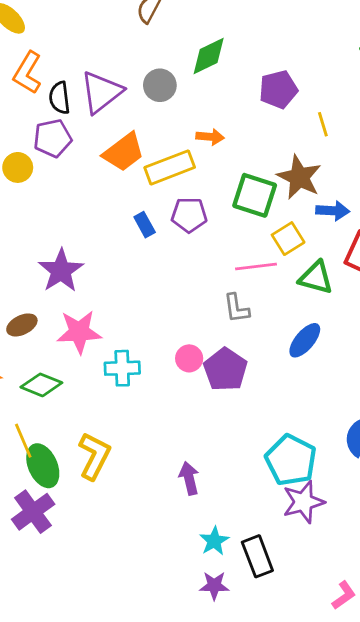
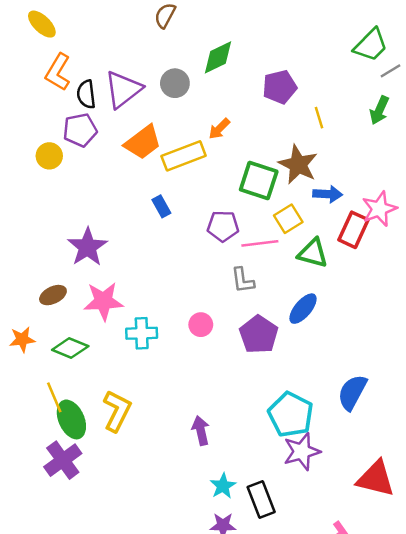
orange arrow: (210, 137) -> (219, 129), turned 130
purple pentagon: (189, 215) -> (223, 226), moved
purple pentagon: (225, 370) -> (259, 334), moved

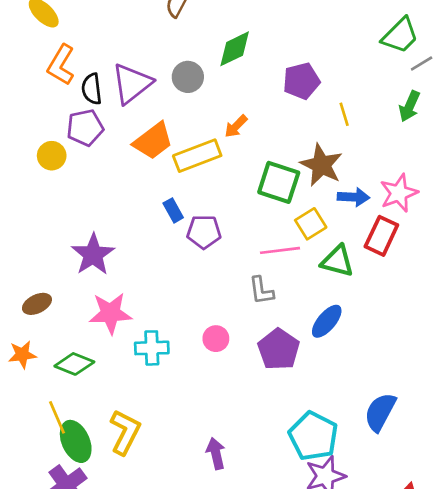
pink star: (379, 209) -> (399, 193), moved
purple pentagon: (223, 226) -> (204, 232), moved
brown ellipse: (53, 295) -> (37, 304), moved

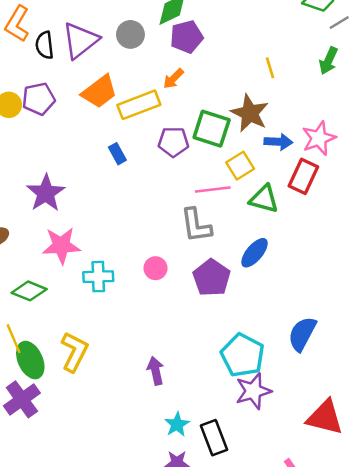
purple pentagon: (301, 81) -> (187, 37), moved
purple pentagon: (85, 128) -> (39, 99), moved
purple pentagon: (204, 232) -> (173, 142), moved
gray L-shape: (261, 291) -> (196, 225), size x1.4

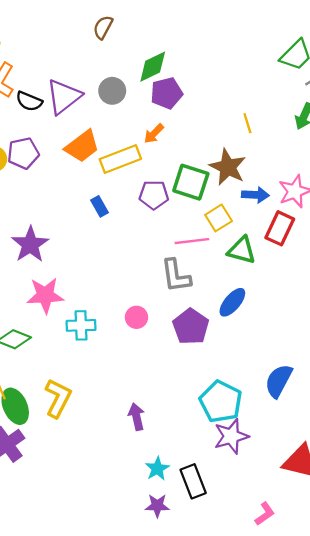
black semicircle: (45, 45) -> (29, 101), turned -60

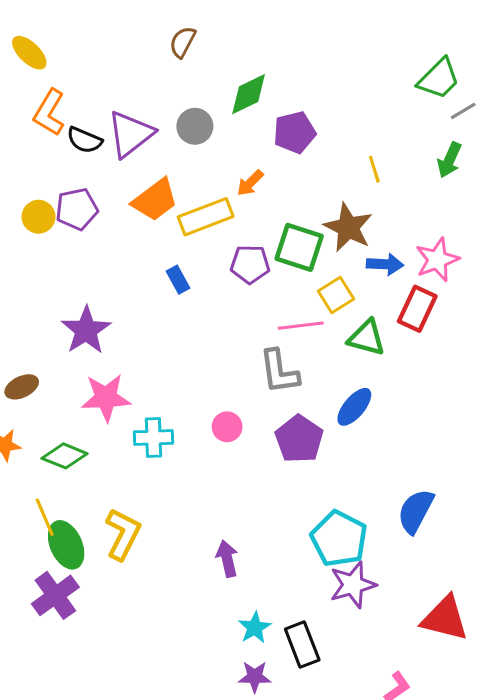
purple pentagon: (167, 93) -> (295, 132), moved

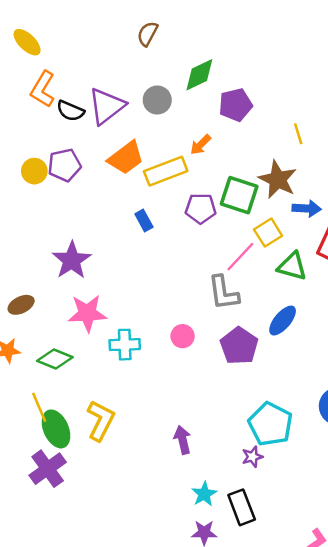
pink line: (301, 326) -> (240, 257), turned -40
purple star: (353, 585) -> (252, 457), moved, size x0.6

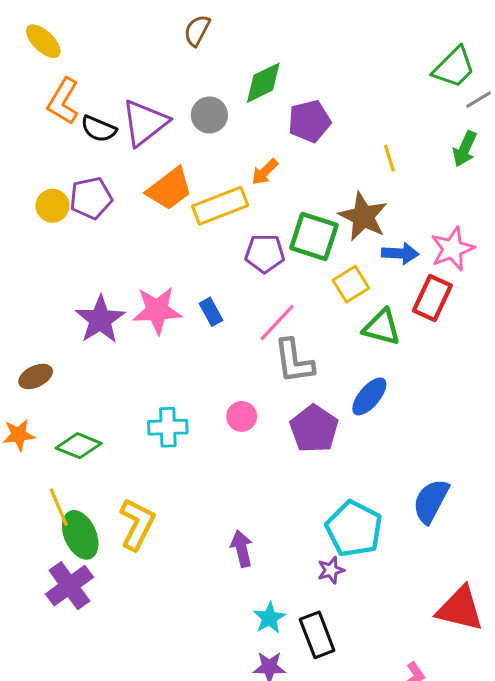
blue rectangle: (144, 220) -> (211, 312), moved
pink line: (240, 257) -> (277, 323), moved
pink star: (87, 313) -> (157, 310), moved

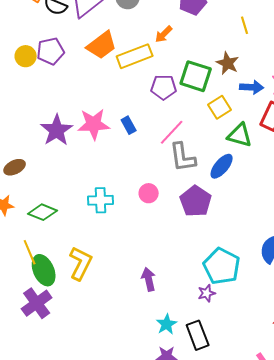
brown star: (363, 217) -> (228, 63), size x0.7
blue ellipse: (369, 396) -> (222, 166), moved

